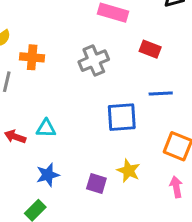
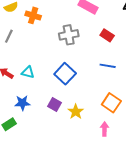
orange cross: (32, 57) -> (33, 15), moved
blue square: (122, 117) -> (65, 74), moved, turned 35
purple square: (96, 183) -> (54, 105), moved

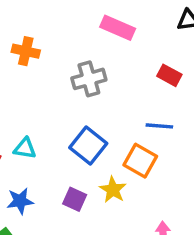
red rectangle: (107, 35) -> (169, 75), moved
orange square: (111, 103) -> (140, 161), moved
yellow star: (76, 112) -> (113, 190), moved

